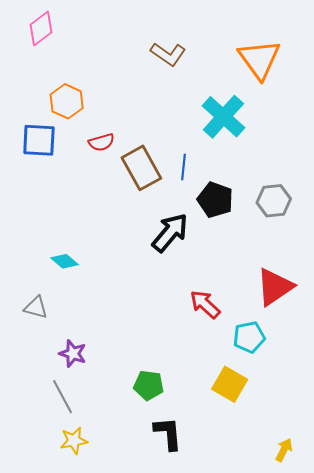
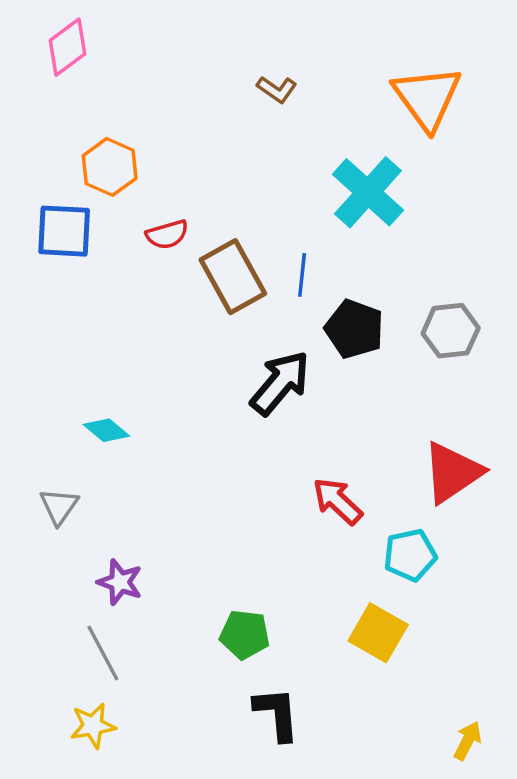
brown L-shape: (168, 54) -> (277, 89), size x0.7
gray triangle: (36, 307) -> (59, 506), turned 50
yellow star: (74, 441) -> (93, 726), moved

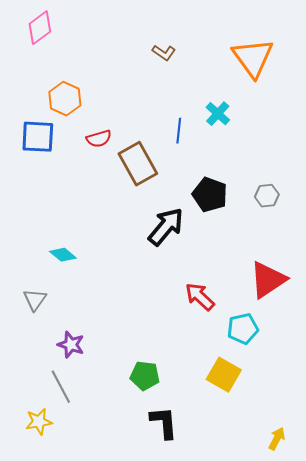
cyan cross: (368, 192) -> (218, 114), size x0.6
blue line: (302, 275) -> (179, 131), moved
gray hexagon: (451, 331) -> (267, 196), size x0.7
yellow star: (93, 726) -> (39, 422), moved

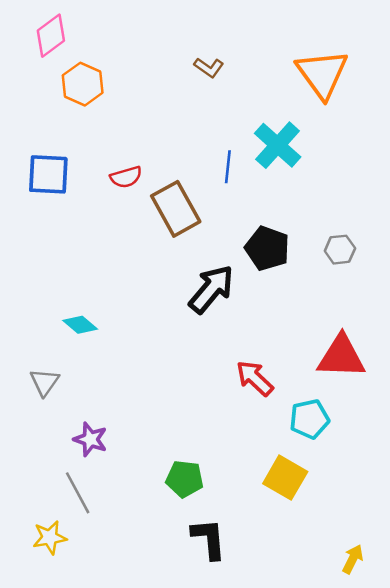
orange hexagon: (65, 99) -> (83, 84), moved
cyan cross: (218, 114) -> (278, 145), size x1.5
red triangle: (268, 280) -> (341, 357), turned 36

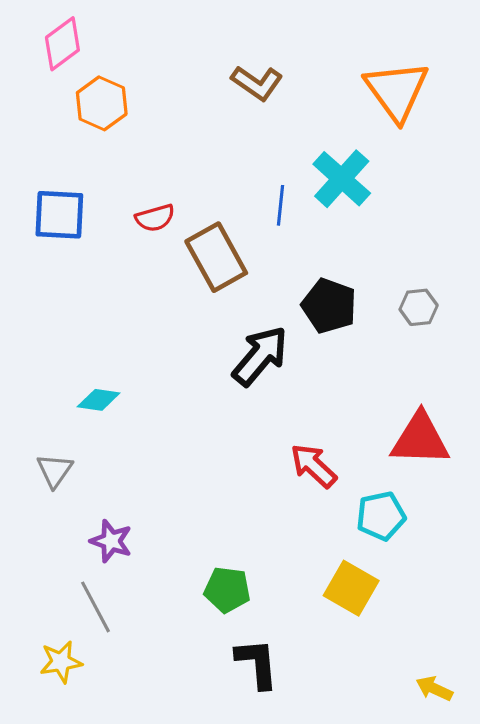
brown L-shape: (209, 67) -> (257, 83), size x1.4
cyan diamond: (80, 325) -> (99, 400), turned -32
yellow arrow: (353, 559) -> (434, 689), turned -92

